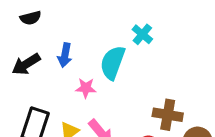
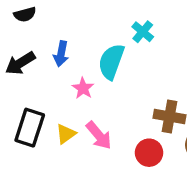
pink star: (86, 88) -> (83, 88), turned 30

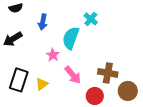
blue arrow: (61, 54) -> (43, 22), moved
pink arrow: (99, 135) -> (73, 75), moved

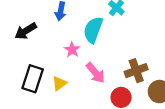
brown cross: (108, 73) -> (136, 71), turned -30

